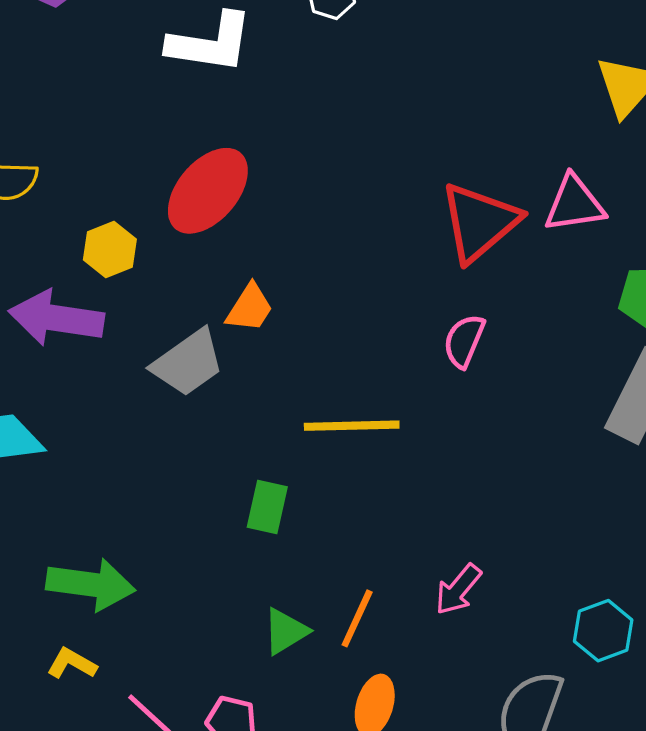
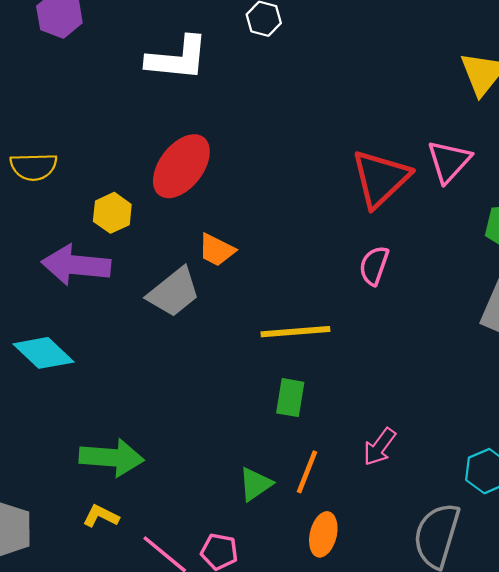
pink triangle: (574, 204) -> (449, 161), turned -36
orange trapezoid: (250, 308) -> (216, 250), turned 87
green rectangle: (267, 507) -> (290, 398), moved

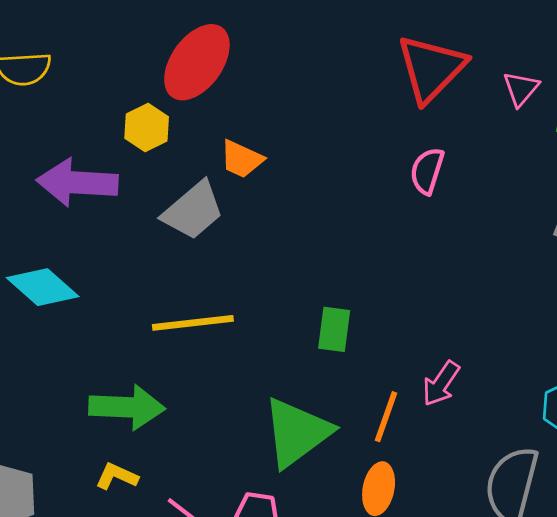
pink triangle: (449, 161) -> (521, 89), moved, size x0.7
yellow hexagon: (112, 213) -> (147, 127), moved
yellow line: (295, 332) -> (193, 323), moved
orange line: (307, 472) -> (386, 417), moved
green triangle: (255, 484) -> (297, 432), size x1.8

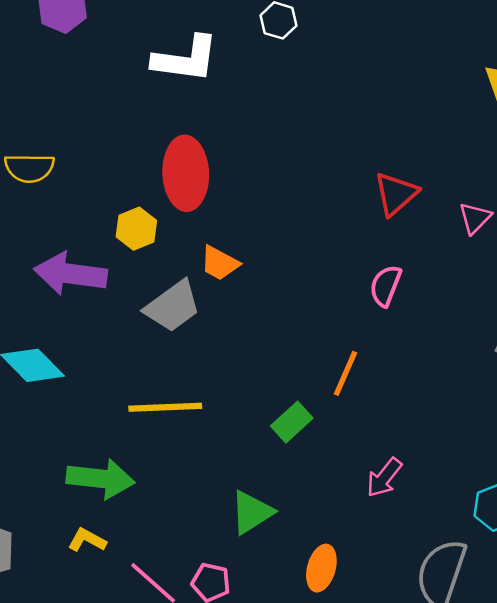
red ellipse: (197, 62) -> (186, 173), turned -42
red triangle: (431, 68) -> (396, 194), size x0.7
green rectangle: (334, 329) -> (292, 422), turned 36
orange line: (386, 417) -> (346, 373), moved
green triangle: (297, 432) -> (252, 512), size x0.7

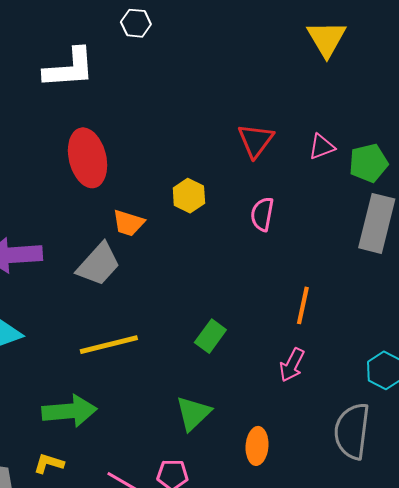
pink triangle: (475, 218) -> (322, 147), turned 36
yellow hexagon: (136, 229) -> (189, 196), moved
orange line: (346, 373) -> (303, 305), moved
yellow L-shape: (87, 540) -> (49, 463), moved

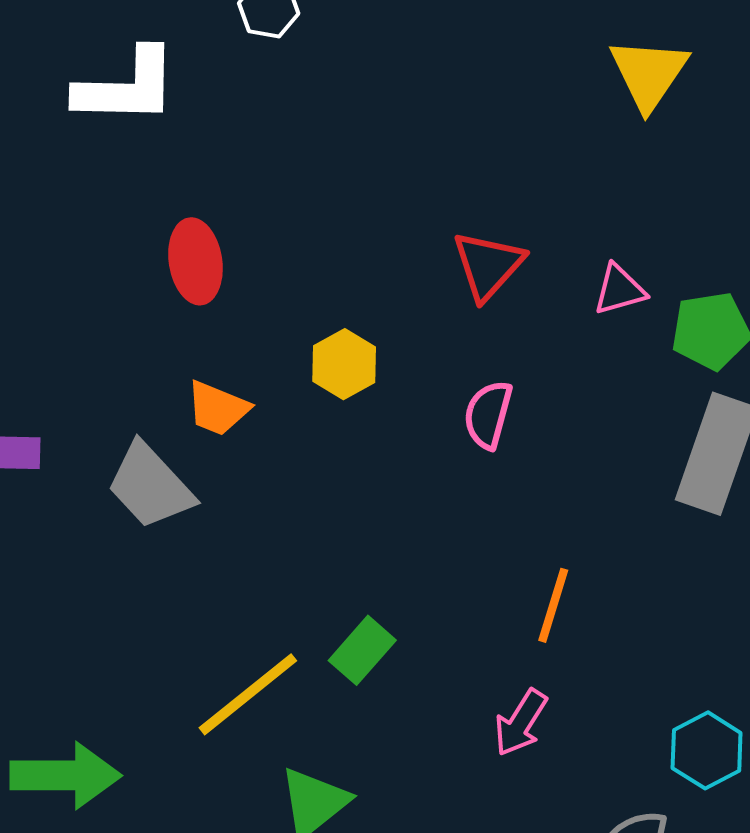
red ellipse: (88, 158) -> (195, 261), moved, size x0.7
gray trapezoid: (99, 264) -> (150, 486), turned 90
yellow line: (109, 345) -> (248, 694), moved, turned -30

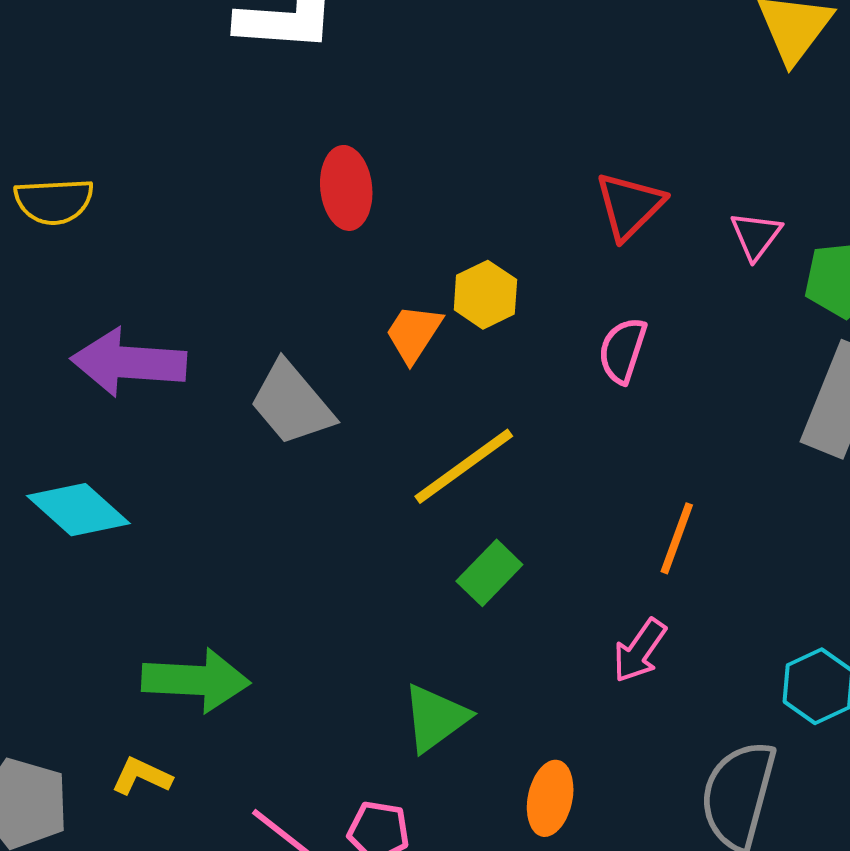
pink triangle: (619, 290) -> (756, 236), turned -40
orange trapezoid: (218, 408) -> (414, 333), moved, turned 98
yellow line: (248, 694) -> (464, 466), moved

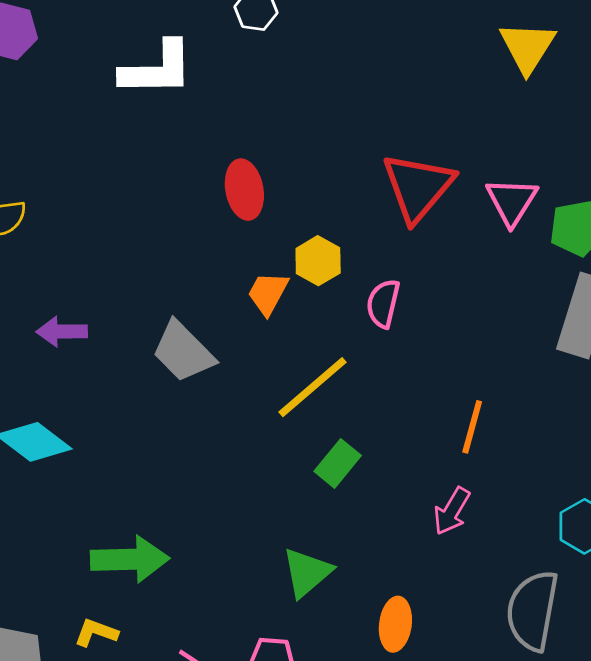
red ellipse: (346, 188) -> (244, 190), moved
red triangle: (630, 206) -> (418, 187), size x1.4
pink triangle: (756, 236) -> (512, 201), size x1.4
pink semicircle: (623, 350) -> (383, 303), moved
purple arrow: (129, 363) -> (62, 332), size x0.6

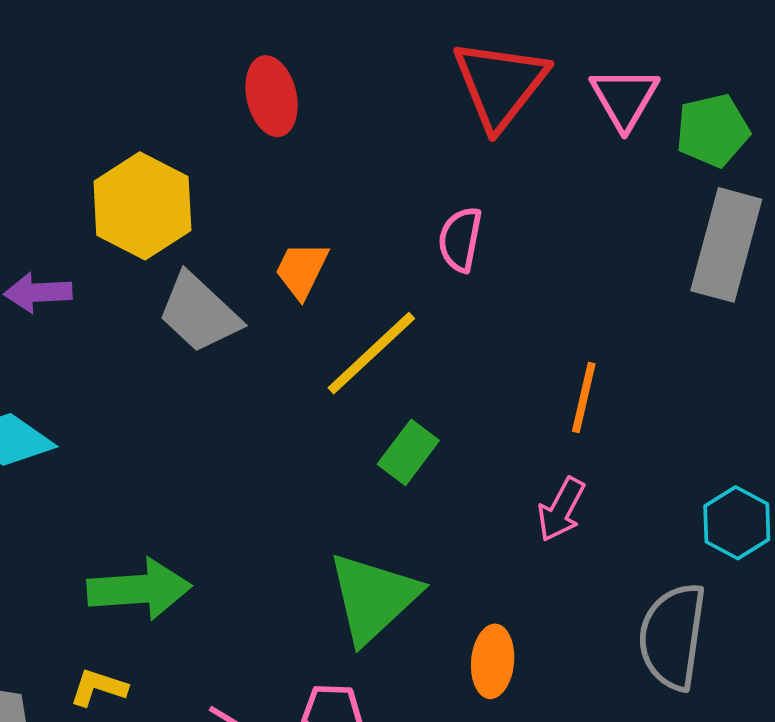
yellow hexagon: (318, 261) -> (142, 206), moved, size x1.6
orange trapezoid: (268, 293) -> (302, 270), moved
green triangle: (307, 572) -> (373, 598), size x1.4

